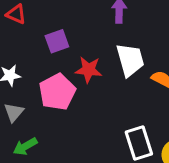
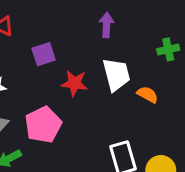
pink pentagon: (57, 92) -> (43, 125), moved

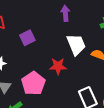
red star: (74, 83) -> (58, 66), moved

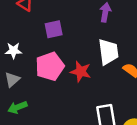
pink pentagon: (33, 83) -> (50, 66), moved

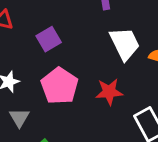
red star: (81, 72) -> (109, 92), moved

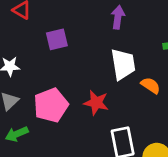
pink pentagon: (60, 86) -> (51, 105), moved

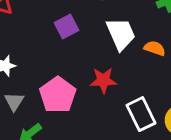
purple square: (57, 39) -> (66, 27), moved

